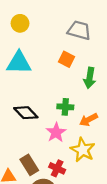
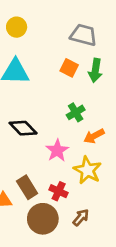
green arrow: (90, 78) -> (95, 70), moved
green cross: (65, 107) -> (76, 112), moved, turned -35

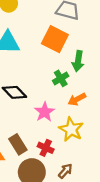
orange square: (69, 68) -> (55, 39), size x1.6
green arrow: (95, 70) -> (78, 61), moved

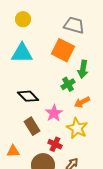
brown rectangle: (18, 144) -> (32, 126), moved

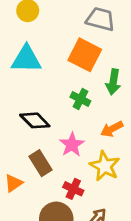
green cross: (68, 84) -> (80, 99), moved, turned -32
orange triangle: (13, 151) -> (13, 183), moved, turned -32

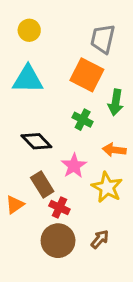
gray trapezoid: (100, 19) -> (103, 39), turned -92
orange arrow: (112, 129) -> (114, 150), turned 35
red cross: (73, 189) -> (59, 208), moved

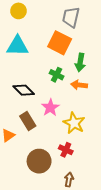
orange arrow: (114, 150) -> (79, 85), moved
red cross: (59, 208) -> (66, 150), moved
brown arrow: (100, 239) -> (69, 180), moved, turned -32

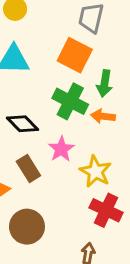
green cross: (57, 75) -> (70, 101), size x1.6
red cross: (66, 150) -> (106, 210), moved, size x1.5
brown circle: (39, 161) -> (27, 227), moved

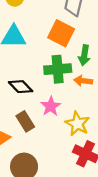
green cross: (70, 101) -> (58, 69), turned -32

